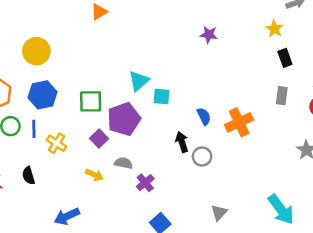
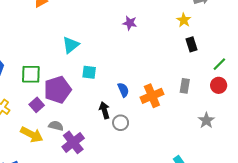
cyan triangle: (139, 81) -> (71, 45), moved
gray rectangle: (282, 96) -> (185, 86), moved
yellow arrow: (94, 175) -> (32, 135), size x1.5
purple cross: (145, 183) -> (73, 142), size x1.5

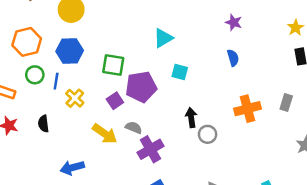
blue semicircle: (123, 90) -> (233, 58), moved

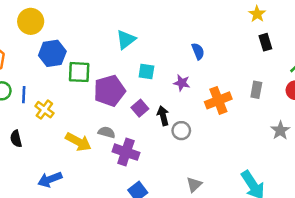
purple star: (234, 22) -> (182, 83), moved
blue hexagon: (70, 51) -> (52, 53), moved
purple square: (115, 101) -> (140, 108), moved
purple cross: (151, 149) -> (126, 152), turned -35

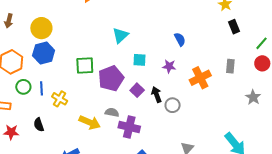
blue hexagon: (52, 53) -> (44, 53), moved

